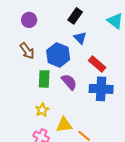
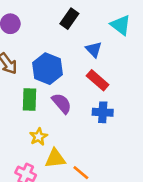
blue triangle: (80, 38) -> (94, 49), moved
blue cross: (101, 89) -> (103, 112), size x0.7
yellow star: (42, 110) -> (39, 137), moved

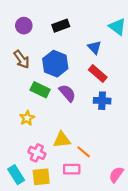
black rectangle: (69, 19) -> (61, 26), moved, turned 35
green rectangle: (30, 99) -> (40, 90), turned -66
yellow star: (39, 137) -> (27, 118), moved

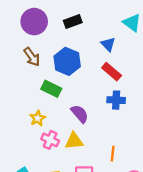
purple circle: (24, 26) -> (34, 22), size x1.5
purple semicircle: (67, 93) -> (80, 114), moved
orange line: (84, 152) -> (113, 154), moved, turned 56
pink cross: (37, 153) -> (50, 140), moved

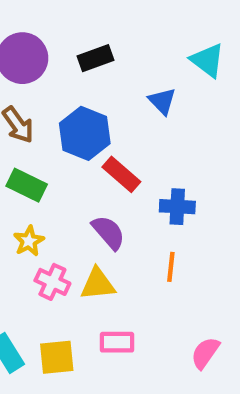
red rectangle: (112, 72) -> (121, 174), moved
green rectangle: (51, 89) -> (27, 185), moved
orange line: (113, 154) -> (171, 267), moved

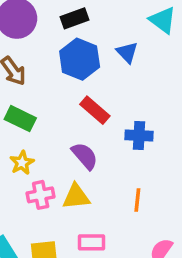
blue hexagon: (85, 133) -> (80, 59), moved
orange line: (171, 267) -> (137, 200), moved
pink cross: (52, 282) -> (41, 195), turned -36

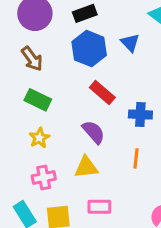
pink cross: (41, 195) -> (44, 177), moved
orange line: (137, 200) -> (136, 158), moved

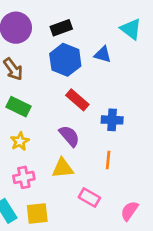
blue triangle: (130, 43) -> (103, 54), turned -30
pink rectangle: (99, 207) -> (89, 197), moved, turned 30

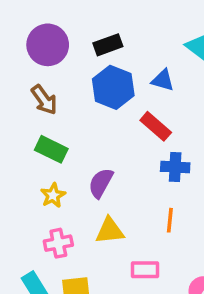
red rectangle: (77, 100) -> (156, 126), moved
purple semicircle: (69, 136) -> (101, 183), moved, turned -110
pink rectangle: (89, 197) -> (145, 270), turned -30

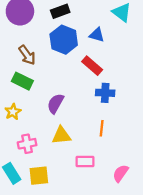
brown arrow: (44, 100) -> (27, 55), moved
yellow star: (53, 195) -> (13, 112), moved

